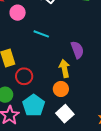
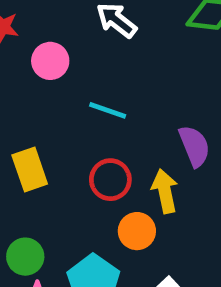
red circle: (24, 76) -> (110, 180), moved
orange circle: (61, 89) -> (137, 231), moved

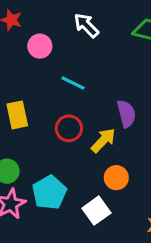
yellow arrow: (165, 191) -> (103, 140), turned 48
orange circle: (137, 231) -> (116, 178), moved

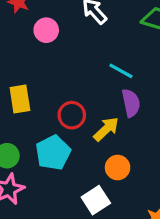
cyan line: (73, 83) -> (121, 71), moved
cyan pentagon: (49, 192) -> (53, 153), moved

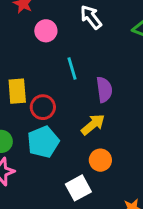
cyan line: (121, 71) -> (72, 69), moved, turned 40
purple semicircle: (131, 103) -> (104, 90), moved
red circle: (72, 115) -> (43, 107), moved

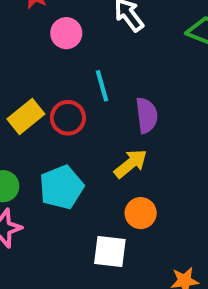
yellow rectangle: (17, 91) -> (26, 117), turned 55
red circle: (43, 107) -> (68, 118), moved
white square: (78, 188) -> (110, 251), turned 35

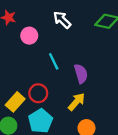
yellow rectangle: (26, 117) -> (15, 102), moved
red circle: (68, 118) -> (38, 93), moved

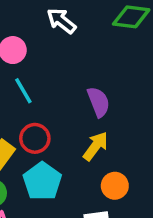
cyan line: (54, 61) -> (23, 91), moved

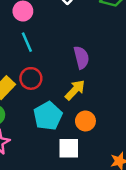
cyan pentagon: (42, 181) -> (48, 116), moved

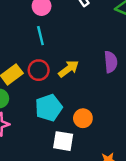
purple semicircle: (81, 58) -> (111, 62), moved
yellow arrow: (75, 90) -> (69, 69), moved

